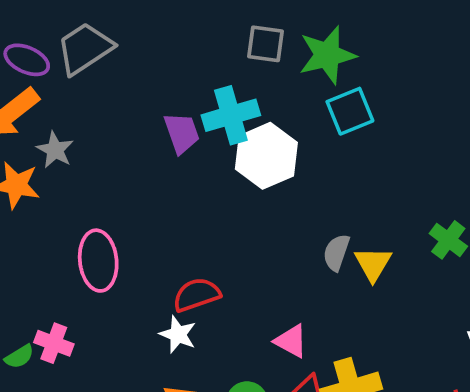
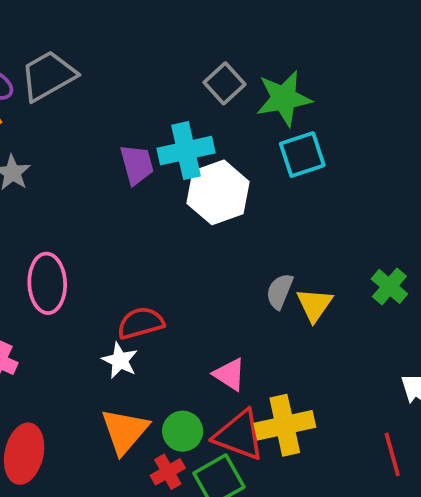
gray square: (266, 44) -> (224, 83), turned 36

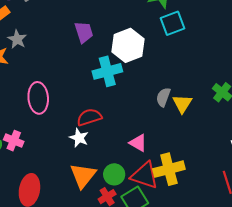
cyan cross: (186, 151) -> (107, 71), moved

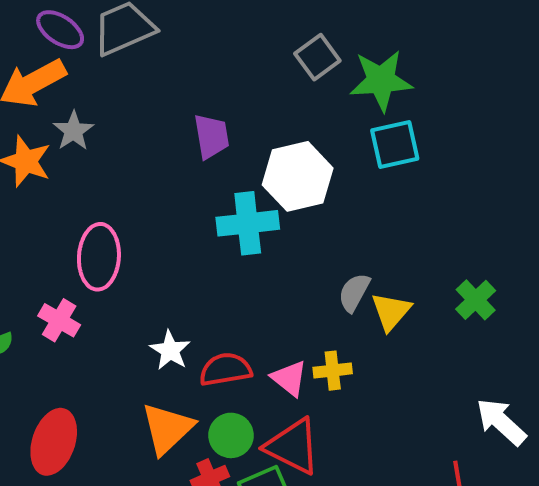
red semicircle: (89, 117) -> (226, 369), moved
pink cross: (14, 141) -> (59, 320), moved
yellow cross: (169, 169) -> (333, 371), moved, size x0.6

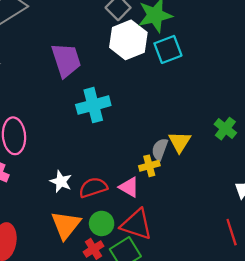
purple trapezoid: (211, 136) -> (66, 60), size x1.4
white hexagon: (298, 176) -> (128, 40), moved
gray semicircle: (354, 292) -> (160, 149), moved
yellow cross: (333, 371) -> (149, 166), moved

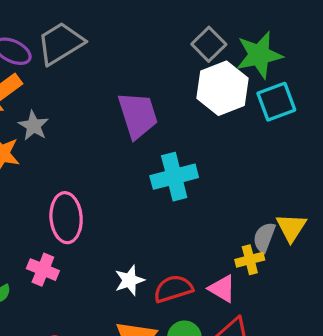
white star: (61, 182) -> (130, 280), turned 30

